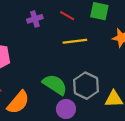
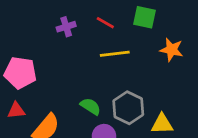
green semicircle: (55, 85) -> (90, 106), size x0.7

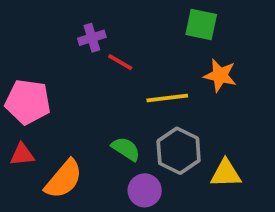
red line: (105, 23) -> (120, 62), moved
orange star: (172, 50) -> (220, 75), moved
yellow line: (115, 54) -> (167, 98), moved

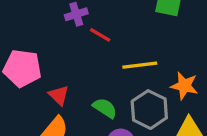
orange star: (220, 75) -> (184, 86), moved
red triangle: (22, 155) -> (59, 95), moved, turned 50

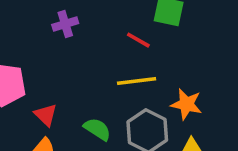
red line: (100, 35) -> (138, 40), moved

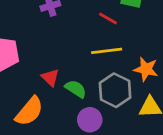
red triangle: (46, 115) -> (50, 78), moved

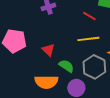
red triangle: (50, 78) -> (48, 50), moved
orange semicircle: (29, 111) -> (46, 82), moved, turned 50

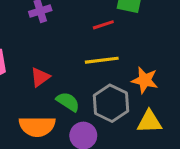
red line: (89, 16) -> (103, 25), turned -48
red triangle: (48, 50) -> (40, 77), turned 40

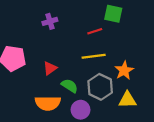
orange star: (145, 80) -> (124, 70), turned 30

